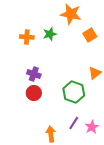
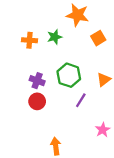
green hexagon: (74, 92) -> (69, 75), moved
purple line: (74, 123) -> (81, 100), moved
pink star: (92, 127) -> (103, 130), moved

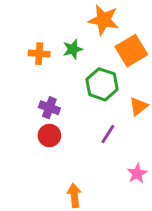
orange square: (98, 38) -> (131, 51), size x1.5
green hexagon: (69, 75) -> (102, 84), moved

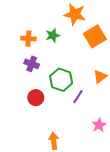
green hexagon: (102, 84) -> (61, 80), moved
purple cross: (49, 108) -> (32, 64), moved

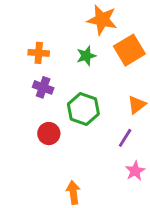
green star: (53, 35) -> (86, 56), moved
purple line: (78, 97) -> (125, 138), moved

